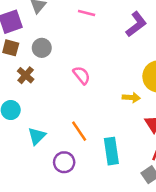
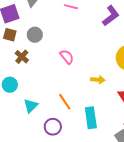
yellow arrow: (131, 98) -> (98, 80), moved

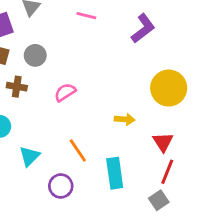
brown cross: (22, 57) -> (17, 87), turned -32
pink semicircle: (67, 57) -> (65, 92), moved, turned -84

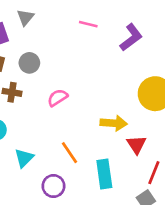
pink line: (86, 16) -> (88, 24), moved
yellow arrow: (125, 119) -> (114, 123), size x1.4
red triangle: (163, 142) -> (136, 145), moved

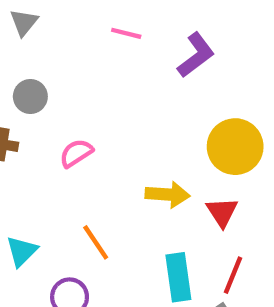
red triangle: (136, 145) -> (222, 212), moved
cyan rectangle: (104, 174) -> (178, 277), moved

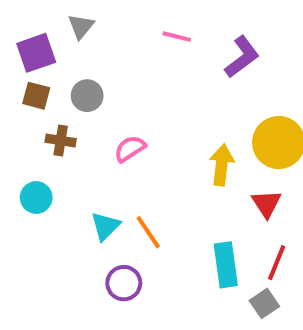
yellow arrow: (168, 195) -> (222, 165), moved, turned -87
cyan triangle: (22, 251) -> (105, 226), moved

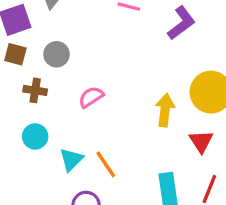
cyan circle: (36, 198) -> (35, 136), moved

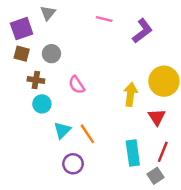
pink semicircle: (91, 97) -> (77, 85), turned -90
cyan circle: (35, 136) -> (42, 104), moved

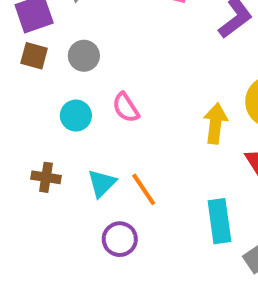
brown cross: (36, 80) -> (46, 177), moved
cyan circle: (42, 104) -> (76, 116), moved

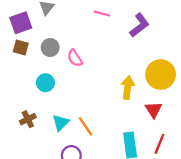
pink semicircle: (126, 108) -> (75, 58), moved
brown cross: (46, 177) -> (28, 119), turned -35

